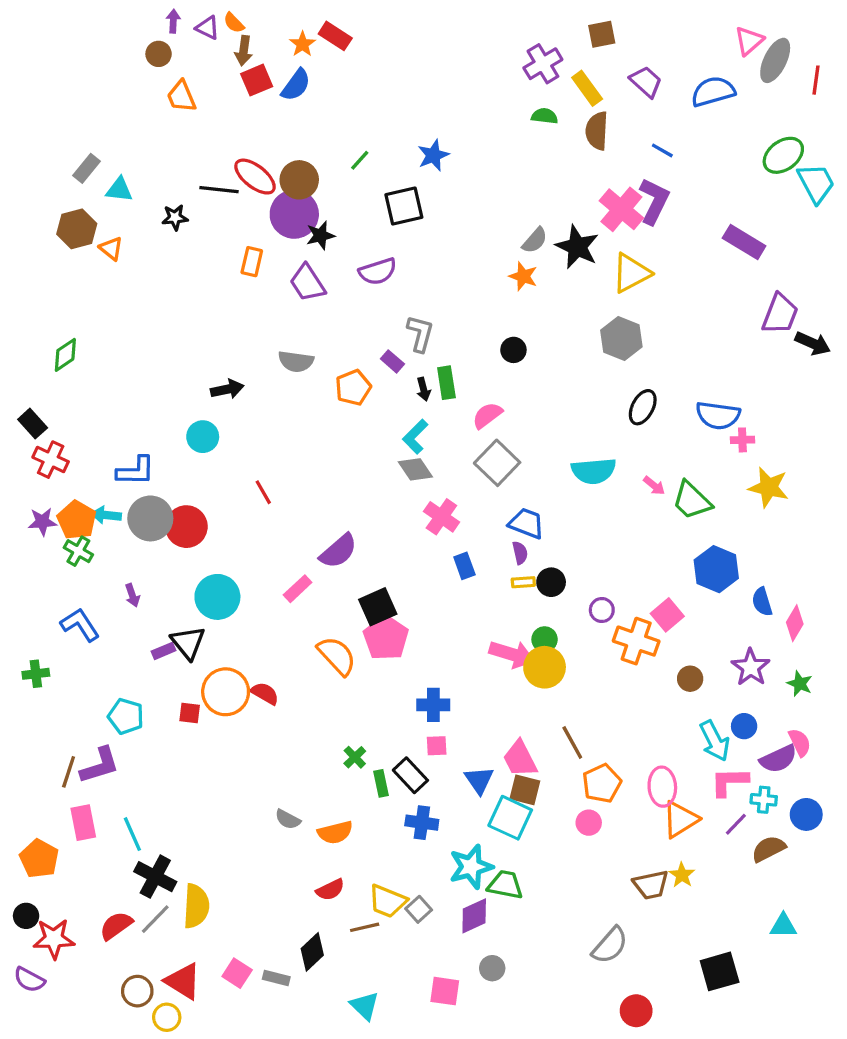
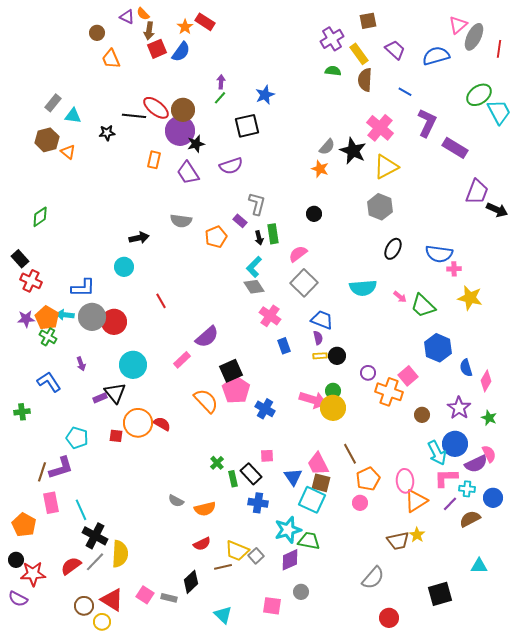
purple arrow: (173, 21) -> (221, 82), moved
purple L-shape: (654, 201) -> (427, 123), moved
blue cross: (433, 705) -> (265, 409), moved, turned 30
blue circle: (744, 726) -> (455, 444), size x1.6

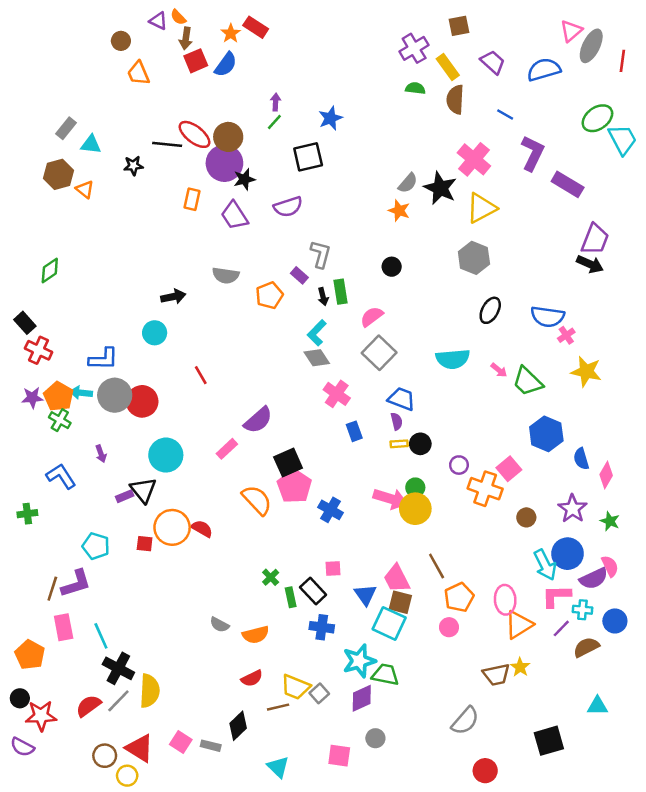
black arrow: (497, 210) -> (590, 264), moved
pink cross: (454, 269) -> (566, 335), turned -32

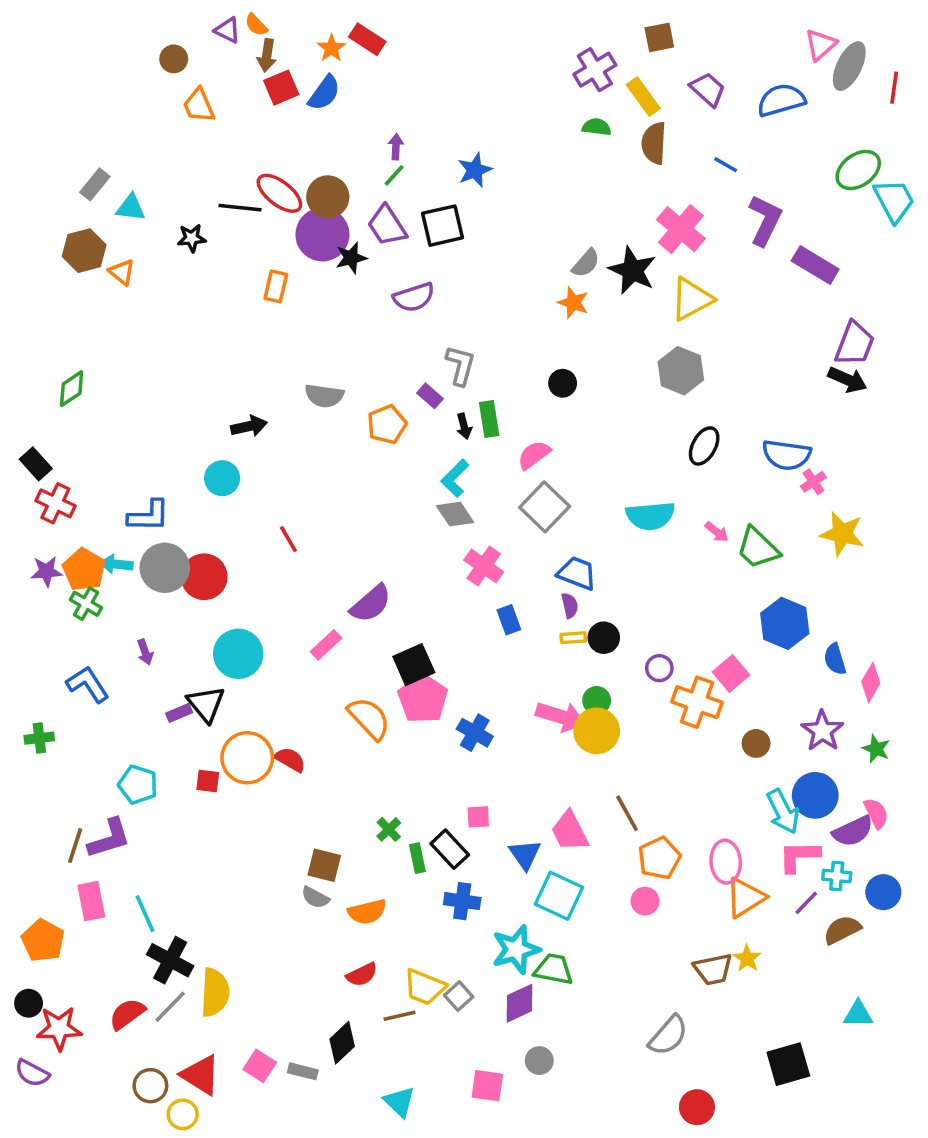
purple trapezoid: (234, 216) -> (387, 226), moved
brown square: (400, 602) -> (324, 865), moved

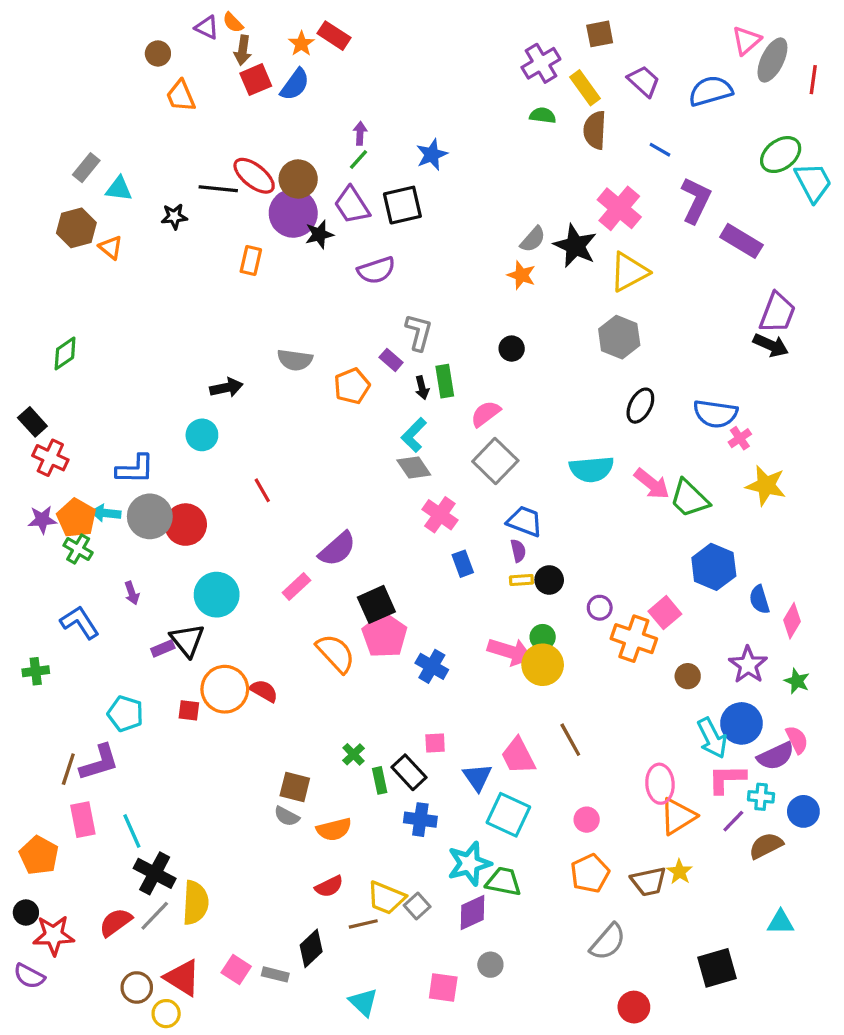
pink arrow: (717, 532) -> (652, 484), size x1.6
orange pentagon: (659, 858) -> (590, 873), moved

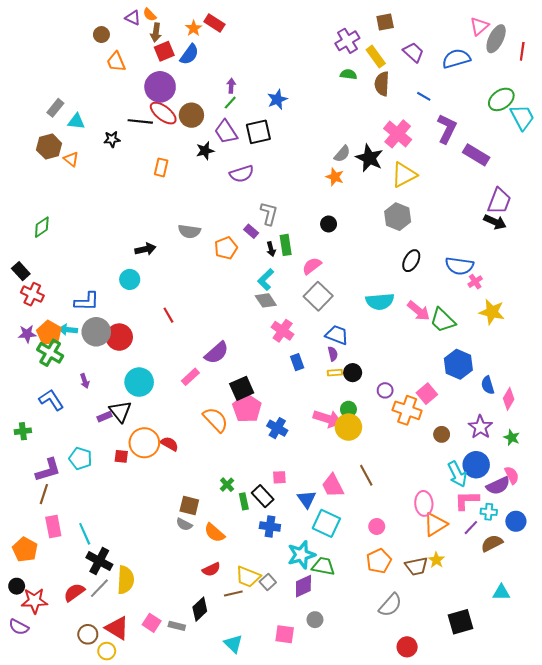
purple circle: (293, 213) -> (160, 87), moved
green cross: (78, 549) -> (50, 353), size x1.4
purple L-shape: (99, 763) -> (48, 470), moved
orange semicircle: (334, 829) -> (214, 533), turned 55

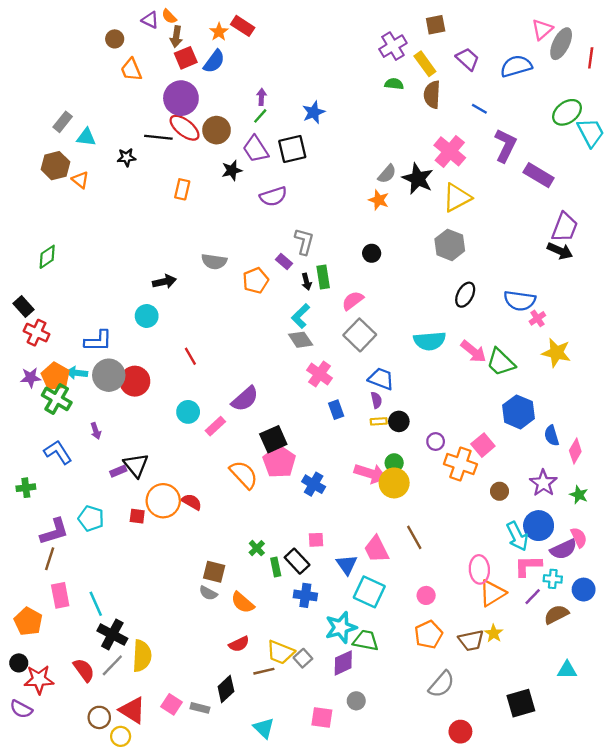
cyan circle: (139, 382) -> (188, 412), moved, size x0.7
red semicircle: (74, 592) -> (84, 670), turned 90

